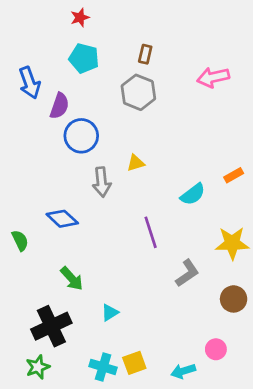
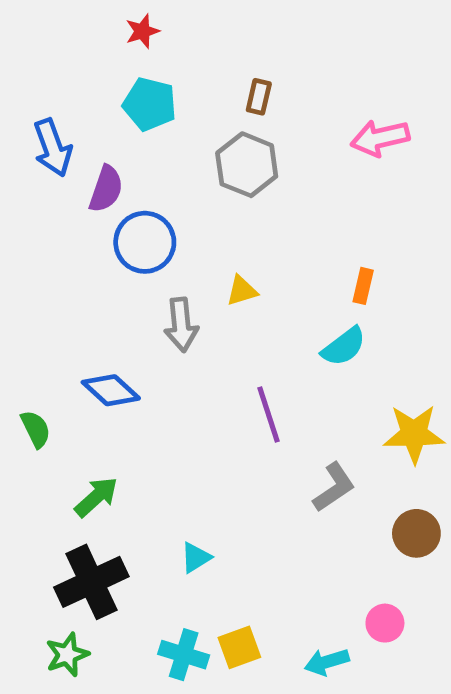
orange rectangle: (234, 175) -> (363, 286), moved, turned -48
green arrow: (72, 279) -> (96, 497), moved, turned -90

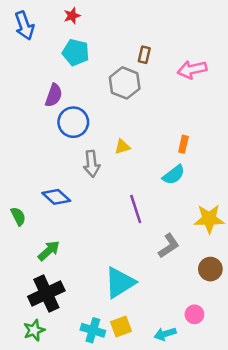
brown rectangle: (259, 97) -> (144, 55), moved
blue arrow: (53, 148) -> (24, 25), moved
cyan triangle: (196, 558) -> (120, 283), moved, size x2.0

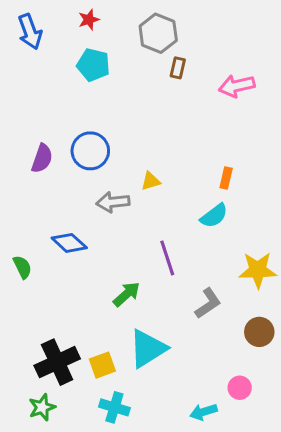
gray hexagon: (125, 83) -> (158, 33), moved
purple semicircle: (54, 95) -> (42, 158), moved
gray arrow: (92, 164) -> (113, 202), turned 90
green arrow: (49, 251) -> (127, 294), moved
yellow square: (121, 327) -> (102, 365), moved

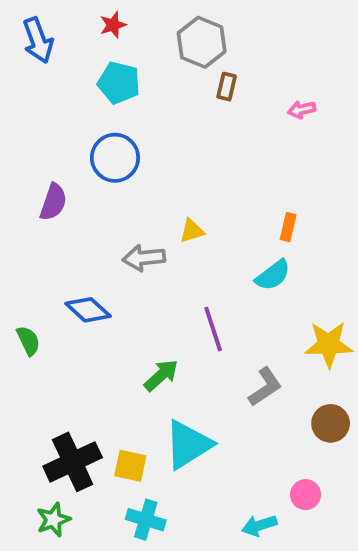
pink arrow: (237, 86) -> (302, 110), size x0.6
blue circle: (90, 151) -> (115, 158), moved
yellow square: (102, 365) -> (130, 466), turned 32

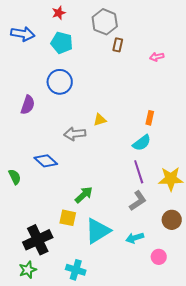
blue arrow: (38, 40) -> (23, 34), moved, turned -60
purple line: (213, 329) -> (139, 172), moved
yellow square: (130, 466) -> (68, 218), moved
cyan arrow: (259, 525) -> (135, 238), moved

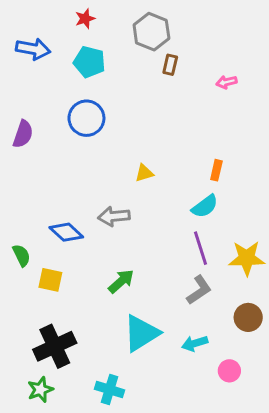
purple semicircle: (28, 105) -> (23, 134), moved
gray arrow: (75, 134) -> (114, 216), moved
yellow square: (68, 218) -> (50, 280), moved

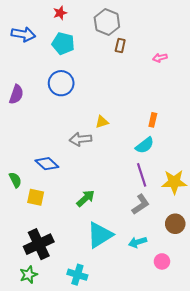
gray arrow: (114, 216) -> (80, 139), moved

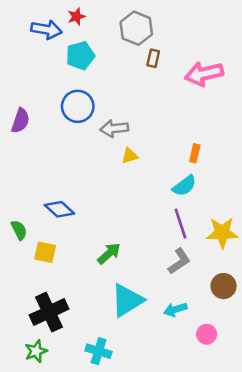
blue arrow: (23, 34) -> (46, 30), moved
cyan pentagon: (63, 43) -> (80, 56), turned -30
pink arrow: (160, 58) -> (204, 74), size x2.0
gray arrow: (80, 139) -> (114, 128), moved

